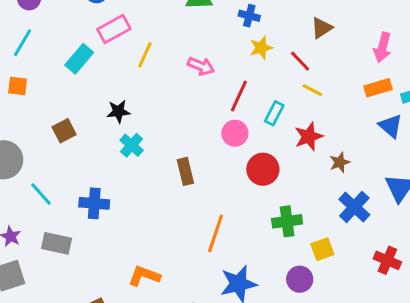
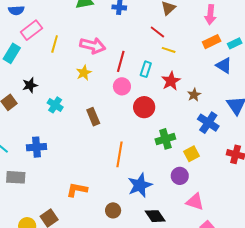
yellow star: (261, 48) -> (84, 73), moved
pink arrow: (201, 66) -> (93, 46), size x1.4
black star: (118, 111) -> (30, 85), moved

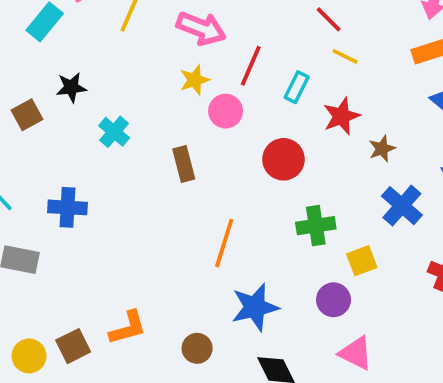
yellow star: (84, 73) -> (195, 80), moved
pink circle: (122, 86) -> (226, 111), moved
orange L-shape: (77, 190) -> (128, 328), moved, turned 145

